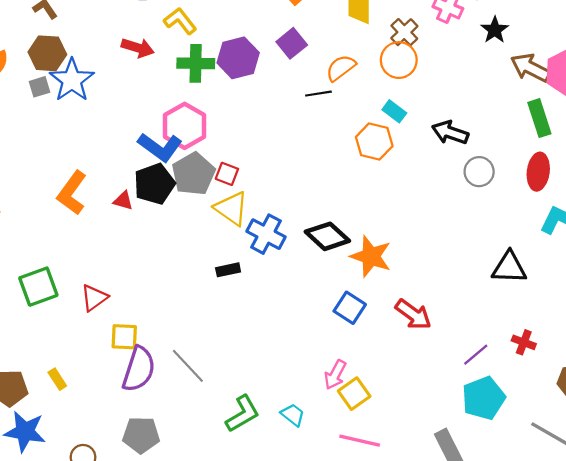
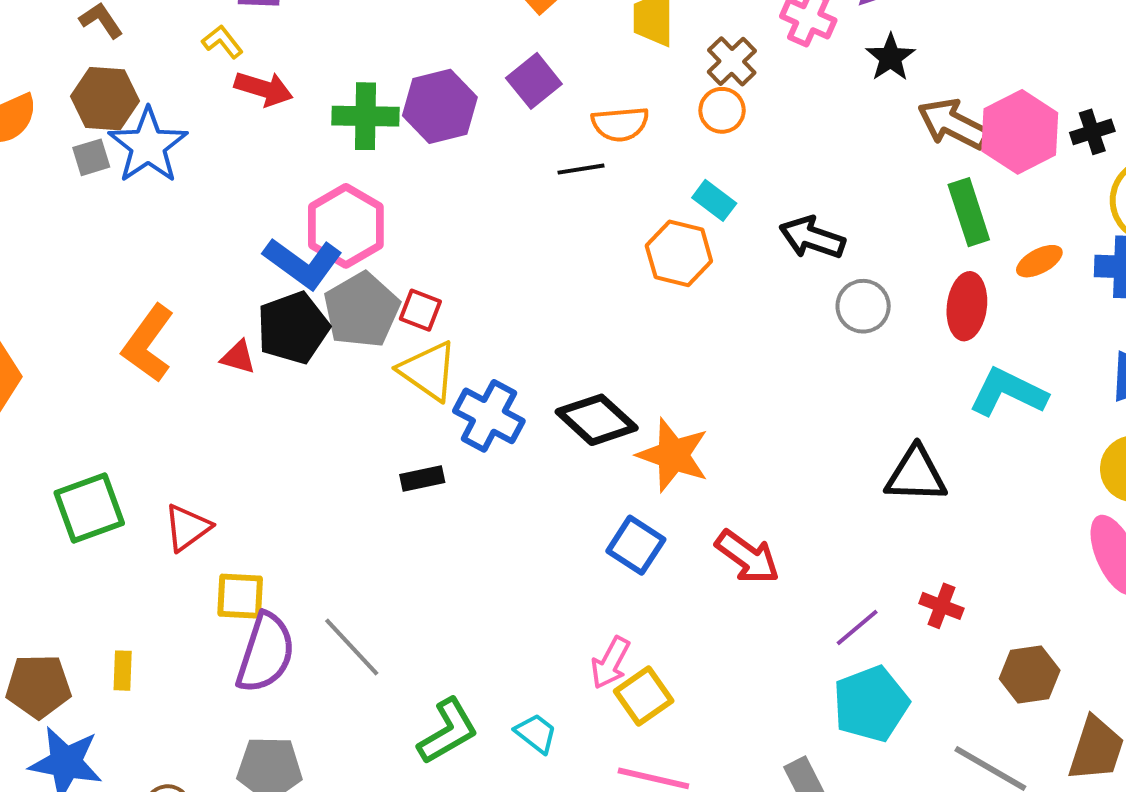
yellow L-shape: (180, 21) -> (223, 42), moved, size x0.7
orange circle: (399, 60) -> (722, 110), size x0.7
orange semicircle: (341, 68) -> (620, 124), turned -148
yellow rectangle: (57, 379) -> (123, 671), turned 35

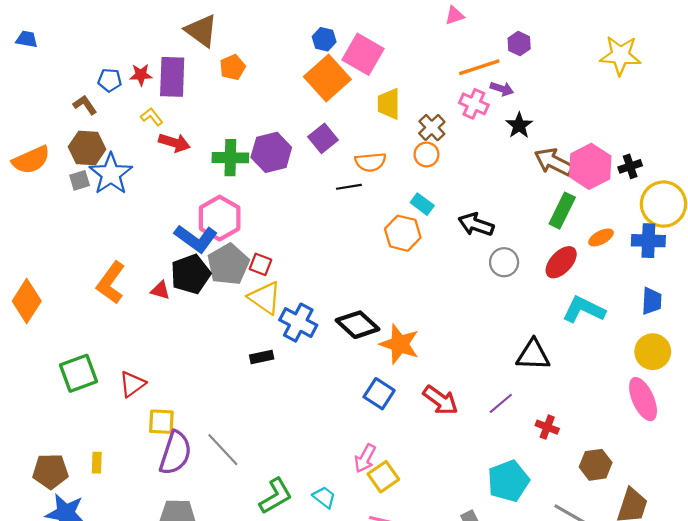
green rectangle: (969, 212) -> (562, 211), turned 44
red ellipse: (967, 306) -> (561, 262), turned 36
purple line: (857, 627) -> (501, 403), moved

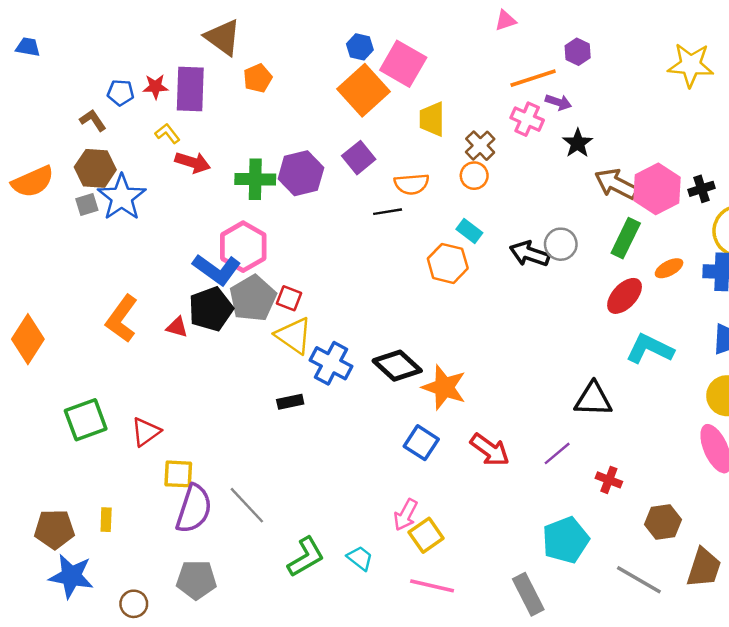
gray circle: (504, 262) -> (561, 244), moved

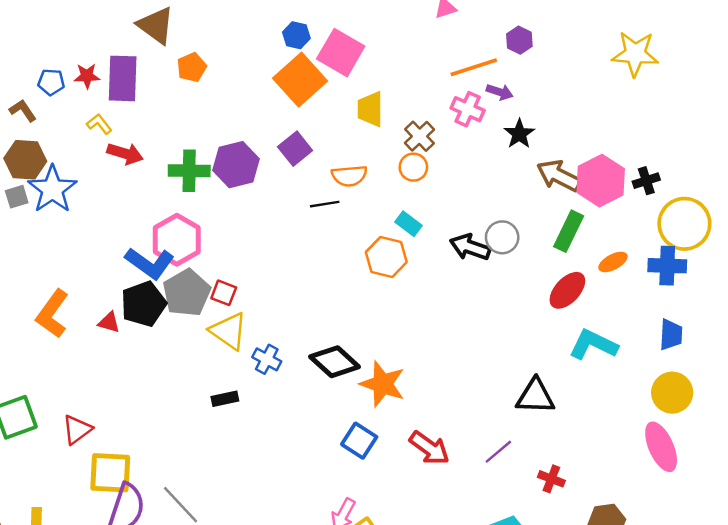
blue cross: (331, 363) -> (267, 359), size x0.7
yellow square: (178, 474) -> (110, 473), size x1.4

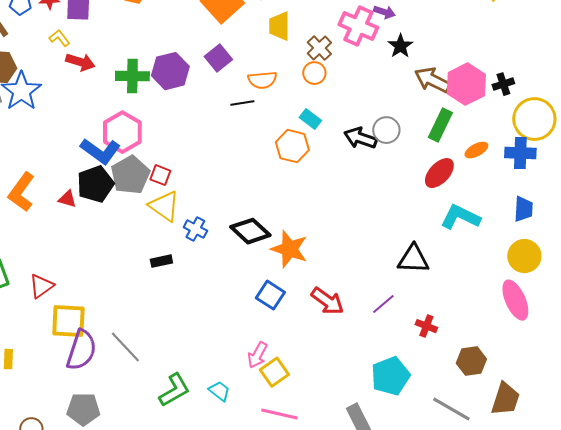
pink cross: (468, 109) -> (358, 26), size x1.4

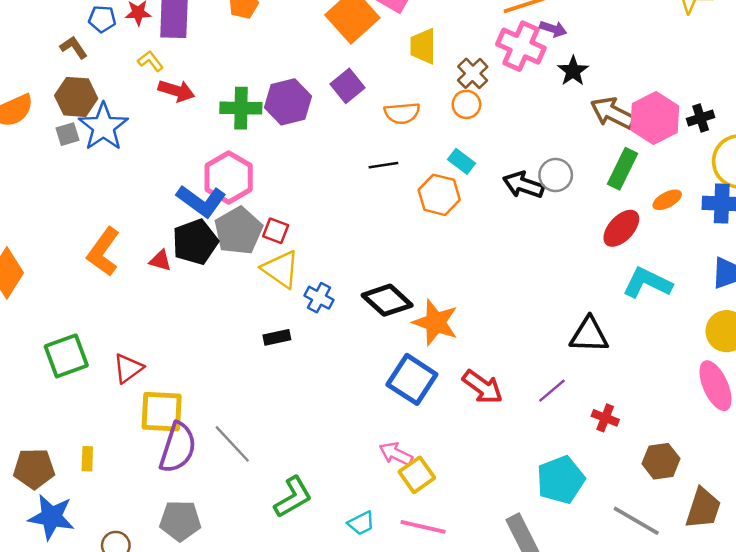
black line: (242, 103) -> (383, 165), moved
blue square: (270, 295) -> (412, 379), size x1.4
pink arrow: (257, 355) -> (396, 454), turned 88
cyan trapezoid: (219, 391) -> (361, 523), moved, turned 115

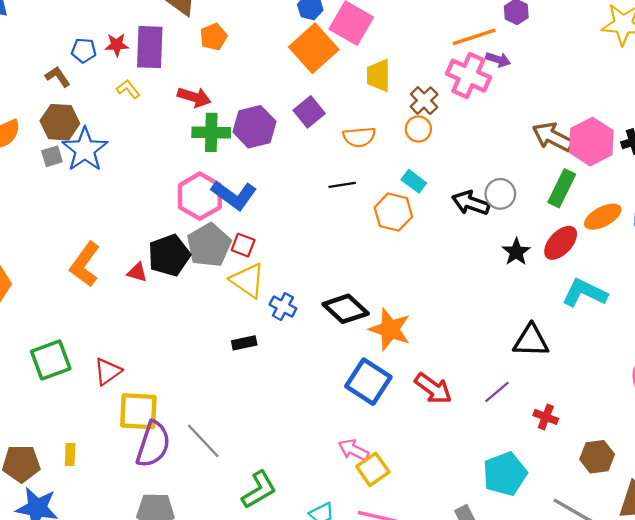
black star: (573, 71) -> (516, 252), moved
red arrow: (177, 91) -> (194, 97), moved
orange ellipse: (667, 200) -> (603, 217), size x1.4
blue L-shape: (201, 201) -> (234, 195), moved

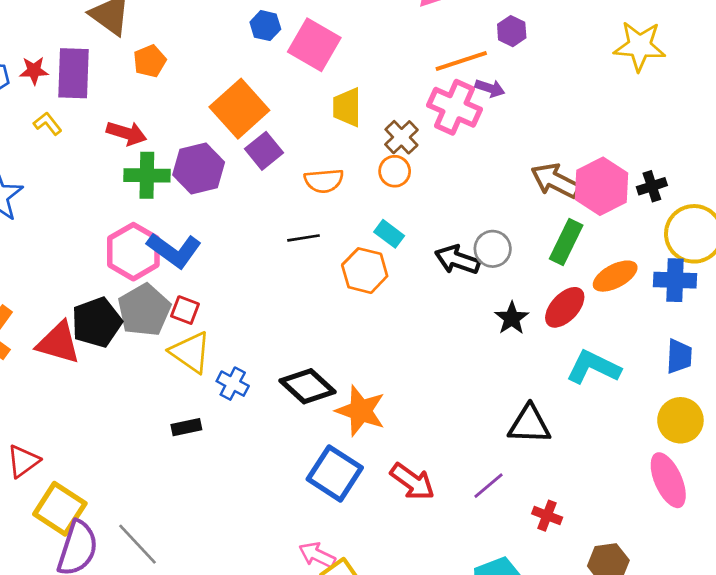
orange square: (314, 48) -> (239, 109), moved
red triangle: (137, 272) -> (58, 343), size x1.8
yellow square: (138, 411) -> (60, 509), turned 30

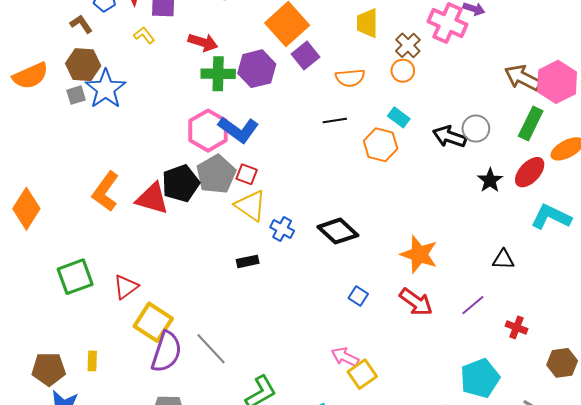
orange star: (361, 411) -> (419, 254), moved
black triangle: (529, 424) -> (503, 259), size x0.7
blue square: (335, 473) -> (358, 296), size x0.5

